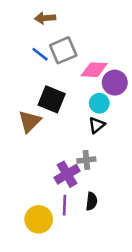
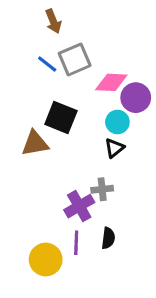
brown arrow: (45, 18) -> (53, 21), turned -108
brown triangle: (30, 121) -> (35, 143), turned 35

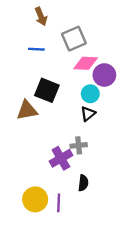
gray square: (75, 59) -> (74, 39), moved
blue line: (47, 64) -> (36, 49), turned -35
purple line: (76, 243) -> (59, 203), moved

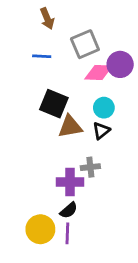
purple circle: (104, 75) -> (120, 64), moved
brown triangle: (27, 110) -> (70, 127), moved
purple cross: (61, 158) -> (70, 182), turned 30
black semicircle: (83, 183) -> (69, 210), moved, turned 42

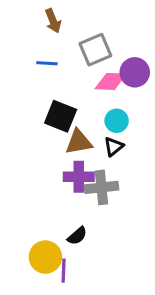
gray cross: (90, 167) -> (101, 187), size x1.5
purple cross: (70, 182) -> (79, 177), moved
purple line: (67, 233) -> (64, 271), moved

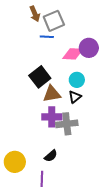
gray square: (95, 50) -> (54, 21), moved
blue line: (47, 63) -> (47, 37), moved
black square: (61, 116) -> (40, 77), turned 30
yellow circle: (45, 257) -> (15, 162), moved

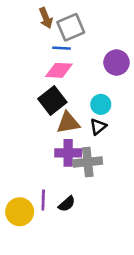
pink diamond: (73, 54) -> (59, 70), moved
purple line: (42, 179) -> (43, 200), moved

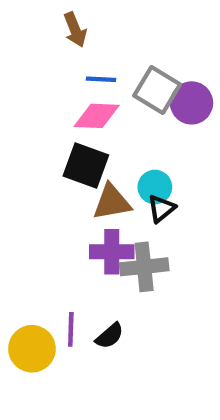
gray square: (71, 27) -> (157, 90), moved, turned -36
black square: (52, 100) -> (86, 165), turned -32
cyan circle: (101, 104) -> (155, 187), moved

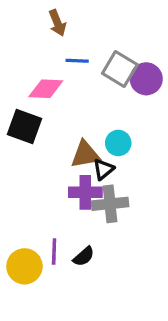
pink diamond: (97, 116) -> (46, 89), moved
black square: (86, 165) -> (24, 127), moved
black triangle: (161, 209) -> (103, 169), moved

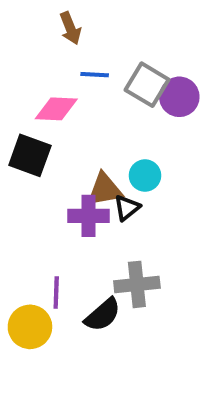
purple cross: (85, 192) -> (88, 216), moved
gray cross: (110, 204) -> (137, 284), moved
purple line: (54, 252) -> (56, 293), moved
black semicircle: (84, 256) -> (103, 315), size x1.4

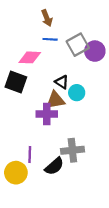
brown arrow: (70, 28) -> (47, 18), moved
gray square: (147, 85) -> (78, 45), turned 30
black triangle: (127, 208) -> (62, 82), moved, turned -48

